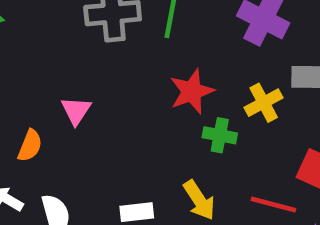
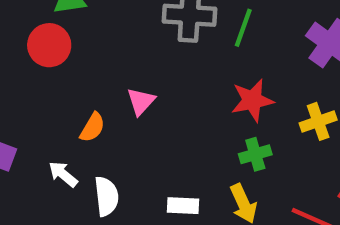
green cross: (220, 135) -> (255, 154), moved, turned -36

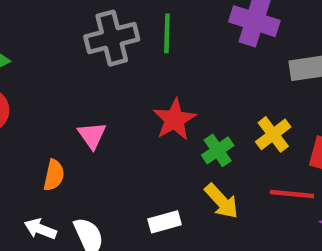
red star: (252, 100) -> (174, 119), moved
yellow cross: (318, 121) -> (273, 134), moved

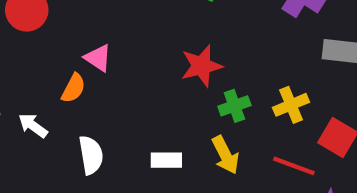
pink triangle: (92, 135) -> (98, 58), moved, turned -36
white arrow: (40, 229) -> (33, 126), moved

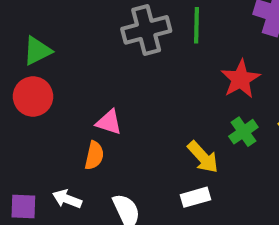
red star: (201, 66) -> (241, 79), moved
yellow arrow: (225, 155) -> (203, 157), moved

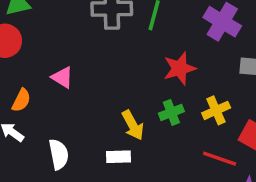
orange semicircle: (94, 155) -> (21, 100), moved

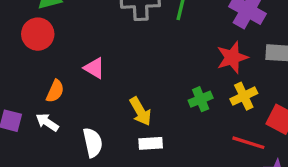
red star: (180, 68) -> (232, 57), moved
yellow arrow: (133, 125) -> (140, 111), moved

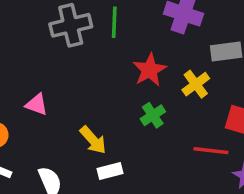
red star: (232, 57) -> (150, 70), moved
yellow cross: (244, 96) -> (196, 84), moved

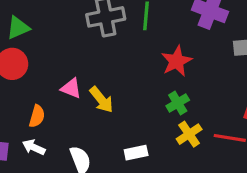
yellow cross: (196, 84) -> (189, 134), moved
yellow arrow: (93, 140) -> (101, 100), moved

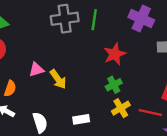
pink triangle: (71, 88) -> (36, 70), turned -42

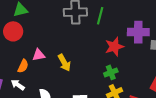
purple cross: (141, 19) -> (138, 32), moved, turned -30
pink triangle: (36, 70) -> (39, 55), moved

